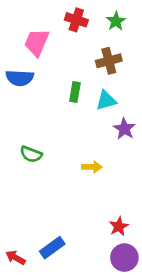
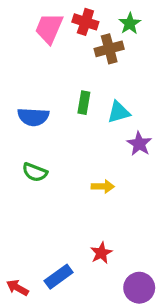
pink trapezoid: (37, 42) -> (49, 28), moved
brown cross: (109, 61) -> (109, 49), moved
blue semicircle: (20, 78) -> (33, 117), moved
red star: (119, 226) -> (101, 253), moved

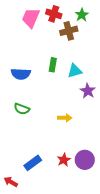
blue rectangle: (59, 277) -> (33, 163), moved
purple circle: (139, 288) -> (85, 160), moved

